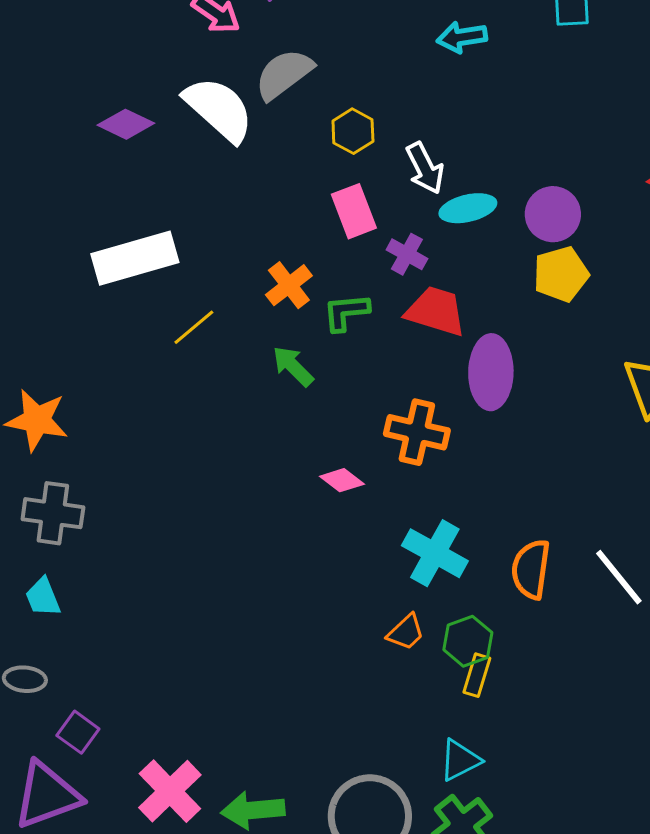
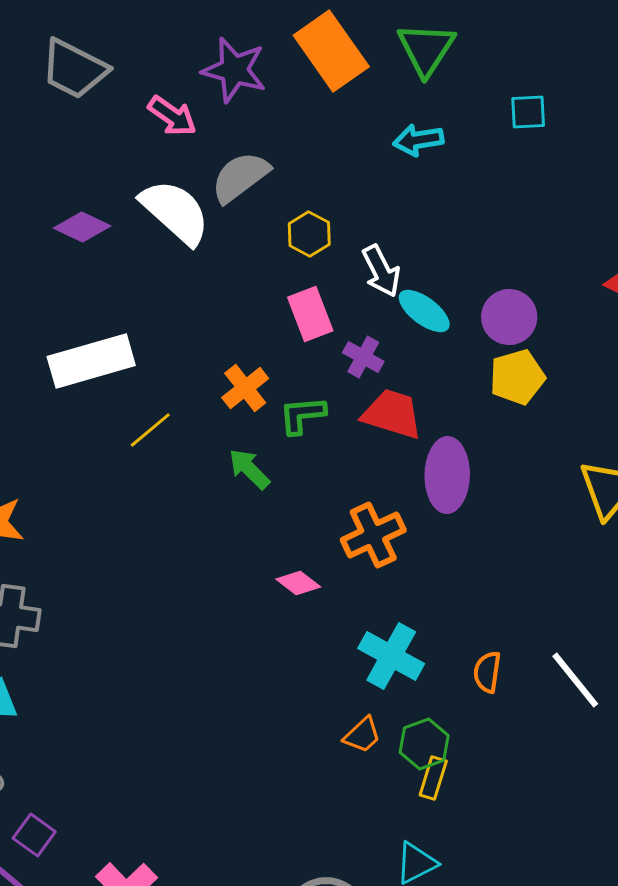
cyan ellipse: (468, 208) -> (424, 311), turned 50
orange cross: (417, 432) -> (373, 535), turned -38
orange semicircle: (531, 569) -> (487, 672), size x0.7

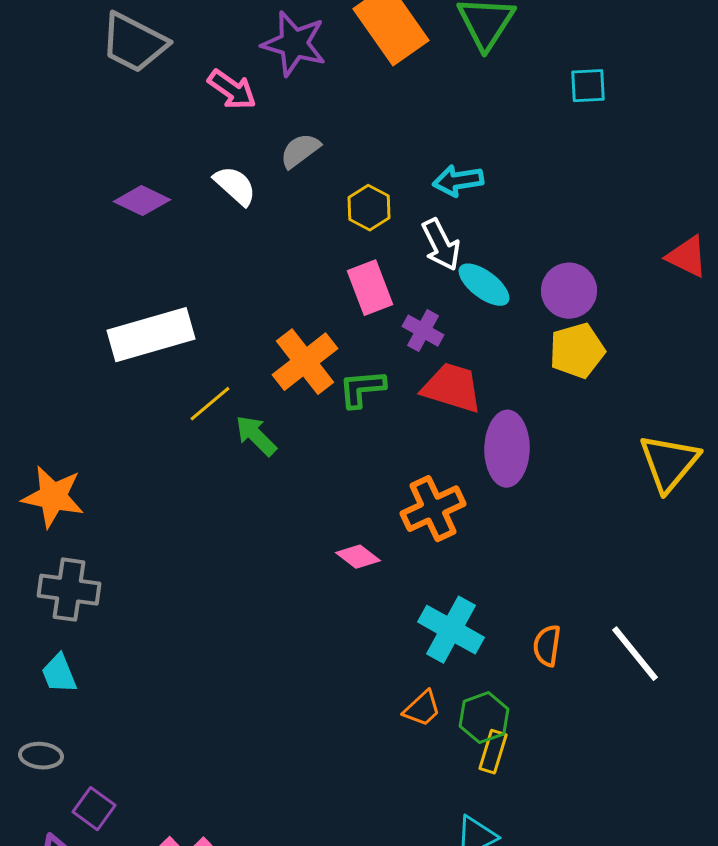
cyan arrow: (418, 140) -> (458, 181), moved
gray semicircle: (240, 177) -> (300, 151), size x0.7
white semicircle: (175, 212) -> (235, 186), size x0.6
orange cross: (245, 388) -> (305, 362), size x1.4
green arrow: (249, 469) -> (256, 436), moved

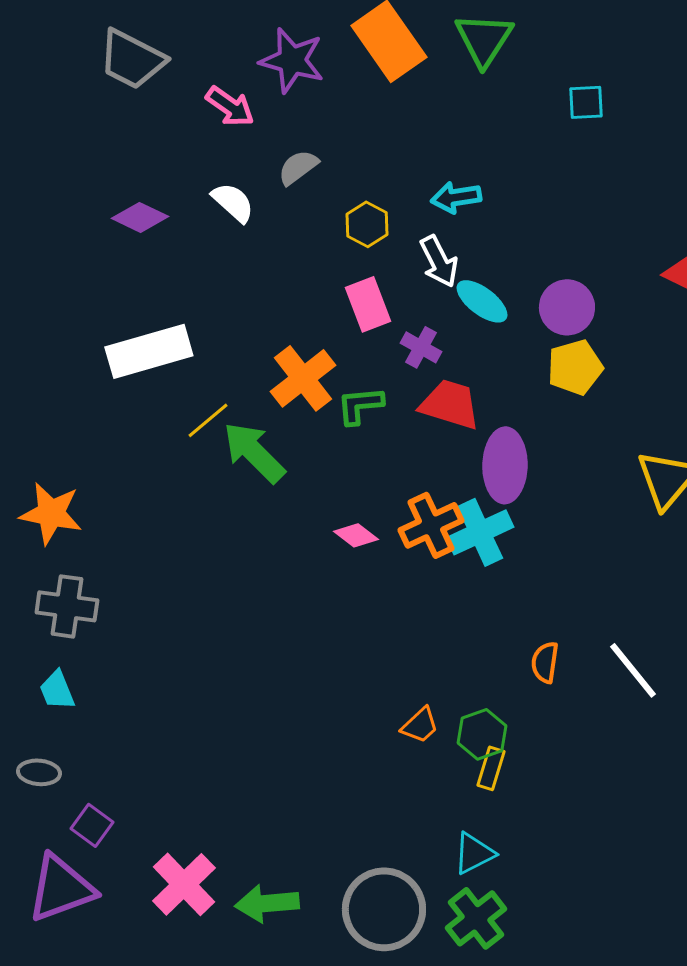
green arrow: (256, 436) -> (254, 452), size x1.5
pink diamond: (358, 557) -> (356, 535), moved
cyan cross: (451, 630) -> (480, 532), moved, turned 36

